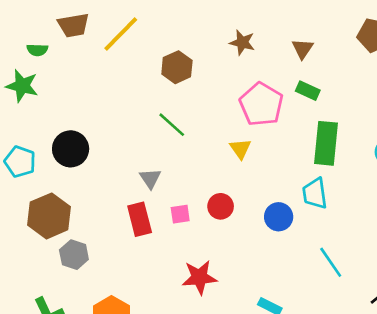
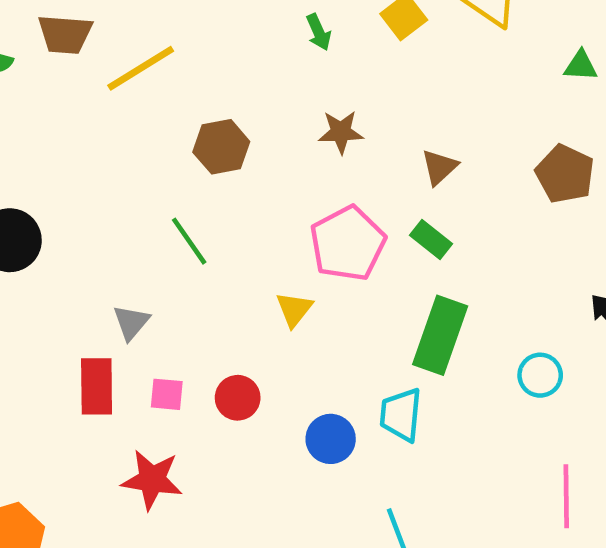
brown star: (242, 42) -> (341, 132), turned -30
red star: (199, 277) -> (152, 480), moved

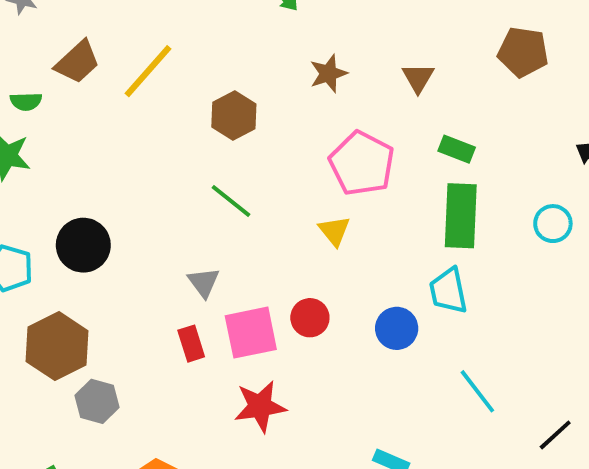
brown trapezoid: (65, 34) -> (77, 62), turned -30
green rectangle: (431, 240) -> (457, 149), moved
red rectangle: (97, 386) -> (191, 344), size x0.7
pink square: (167, 394) -> (251, 333), size x1.8

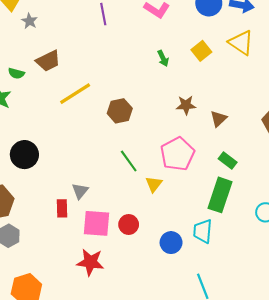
yellow line: (148, 71) -> (75, 94), moved
brown star: (328, 74) -> (186, 105), moved
green line: (231, 201) -> (129, 161), moved
red rectangle: (191, 344) -> (62, 208), moved

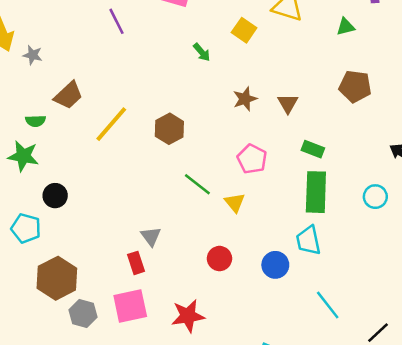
pink pentagon: (177, 154) -> (252, 159), size x0.7
black circle: (24, 155) -> (55, 196), moved, size x0.7
pink square: (97, 223) -> (130, 306), moved

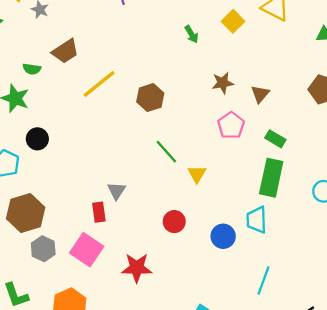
pink pentagon: (252, 159) -> (231, 125), moved
cyan line: (328, 305) -> (263, 281), turned 48
pink square: (130, 306) -> (87, 250), turned 36

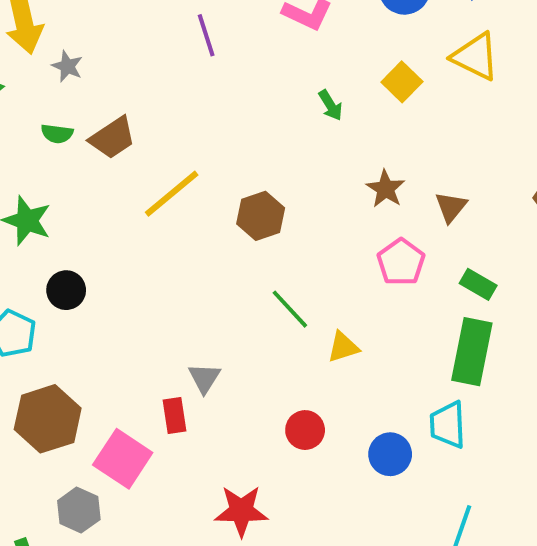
green semicircle: (32, 69) -> (57, 134), moved
brown star: (223, 83) -> (386, 189), turned -30
yellow triangle: (197, 174) -> (343, 347), turned 42
gray hexagon: (43, 249) -> (79, 510), moved
pink square: (87, 250) -> (123, 459), moved

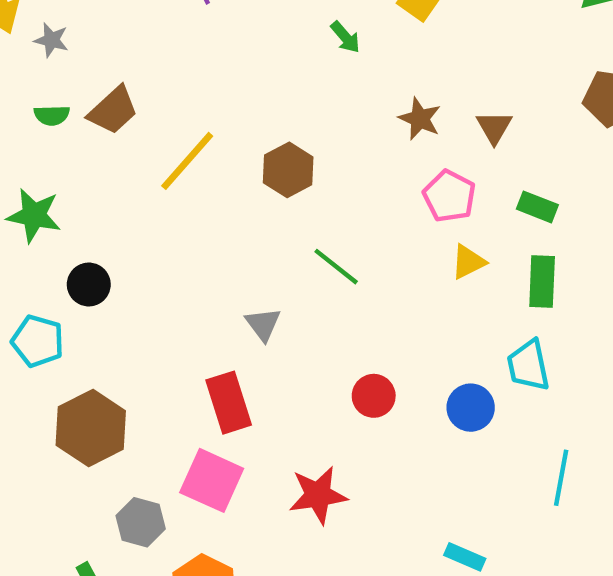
yellow triangle: (343, 347) -> (468, 262), moved
green rectangle: (472, 352) -> (542, 282), size x0.7
gray triangle: (204, 378) -> (263, 324), moved
red rectangle: (174, 415) -> (229, 403), size x1.5
pink square: (123, 459) -> (212, 480), moved

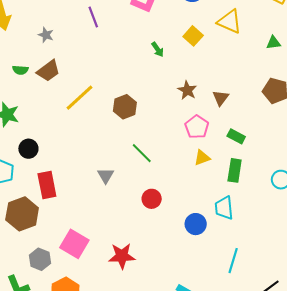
gray star: (51, 40) -> (46, 35), moved
red circle: (374, 396) -> (152, 199), moved
red rectangle: (229, 403) -> (47, 185), moved

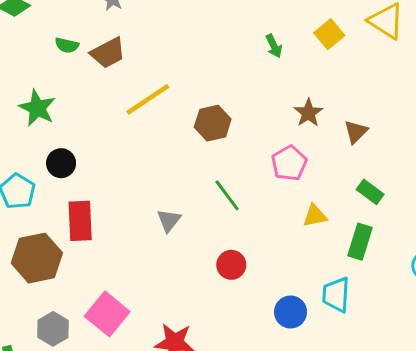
pink pentagon: (197, 127) -> (289, 163), moved

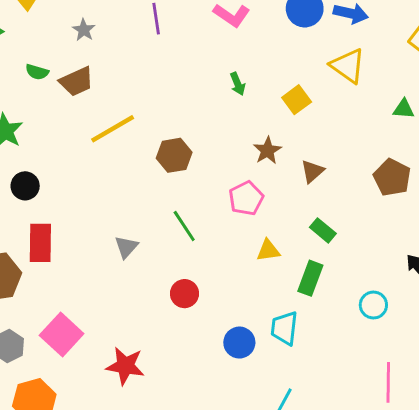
yellow square: (329, 34) -> (297, 100), moved

